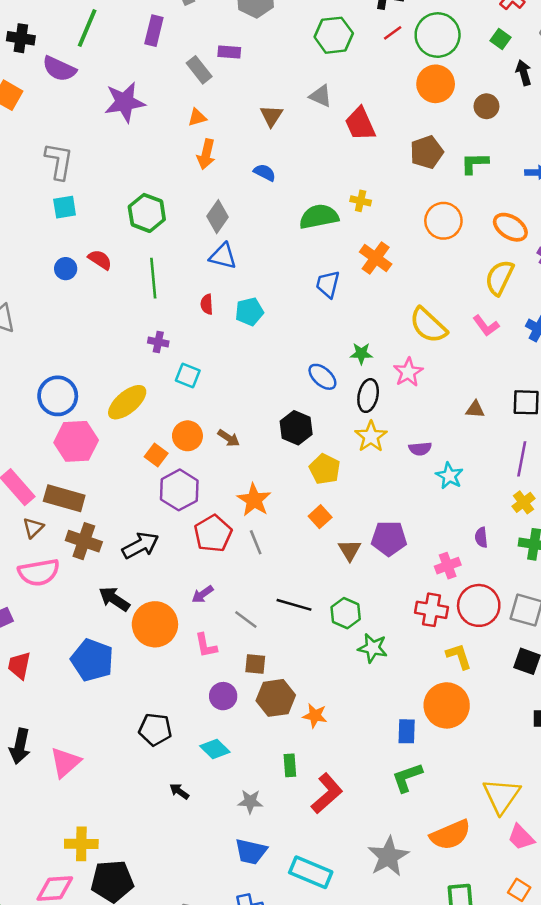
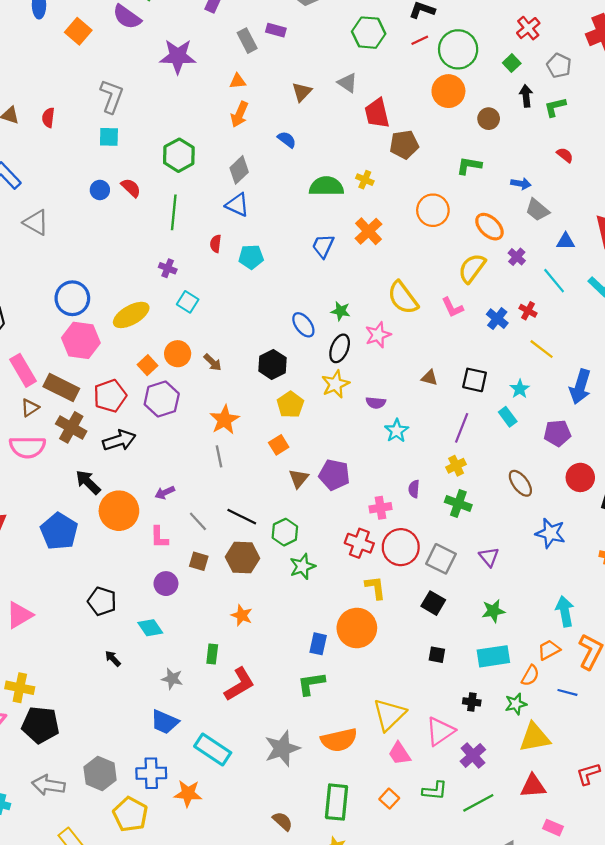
brown pentagon: (427, 152) -> (404, 145), moved
red pentagon: (213, 534) -> (110, 396), moved
green star: (373, 648) -> (302, 567), turned 30
brown hexagon: (276, 698) -> (242, 558), moved

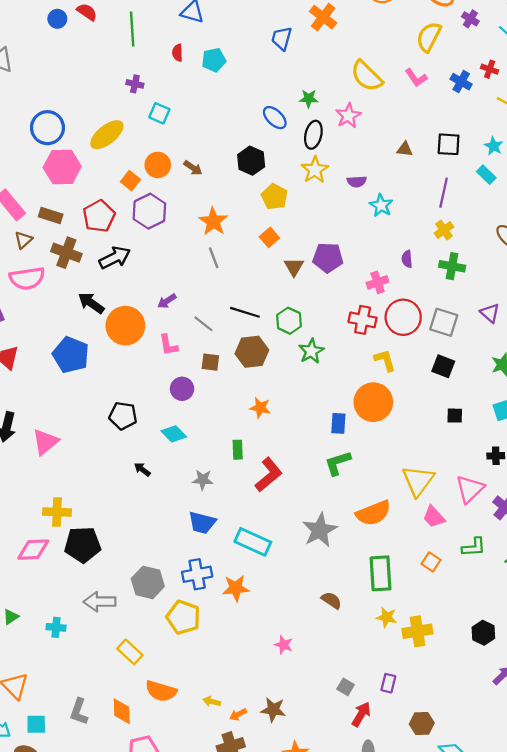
brown rectangle: (61, 387) -> (51, 215), size x0.7

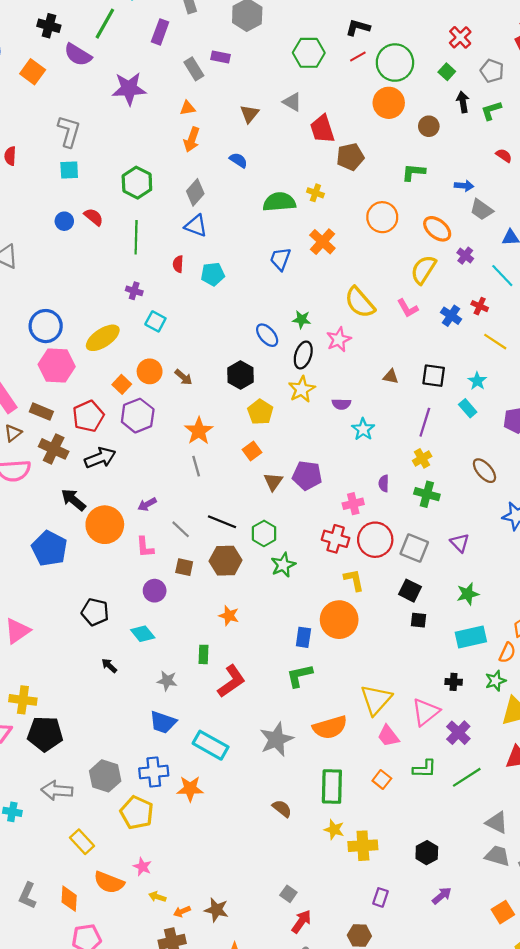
black square: (455, 416) -> (418, 620), moved
pink star: (284, 645) -> (142, 867), moved
purple rectangle: (388, 683) -> (380, 897), moved

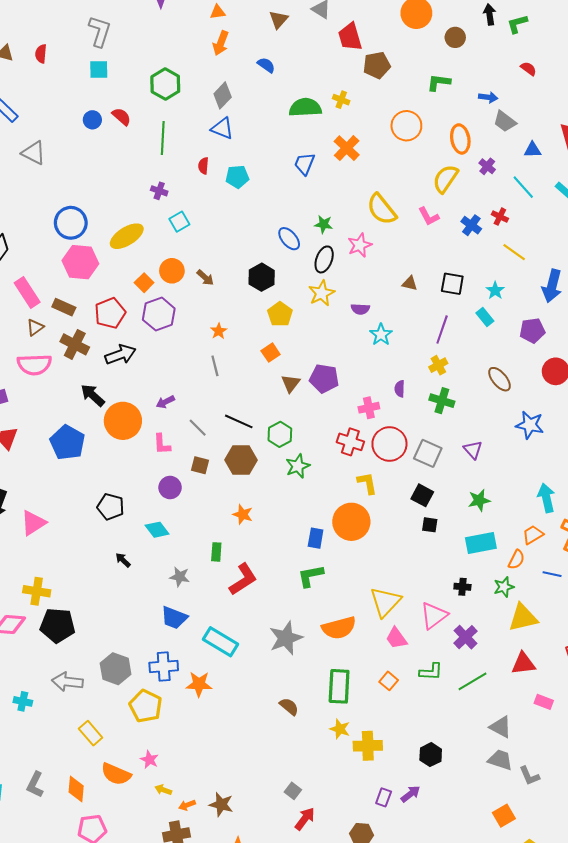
orange ellipse: (437, 229) -> (460, 139), turned 40
cyan square: (155, 321) -> (179, 222), turned 30
orange star: (199, 431) -> (219, 331), size x0.6
purple arrow: (442, 896) -> (411, 794), moved

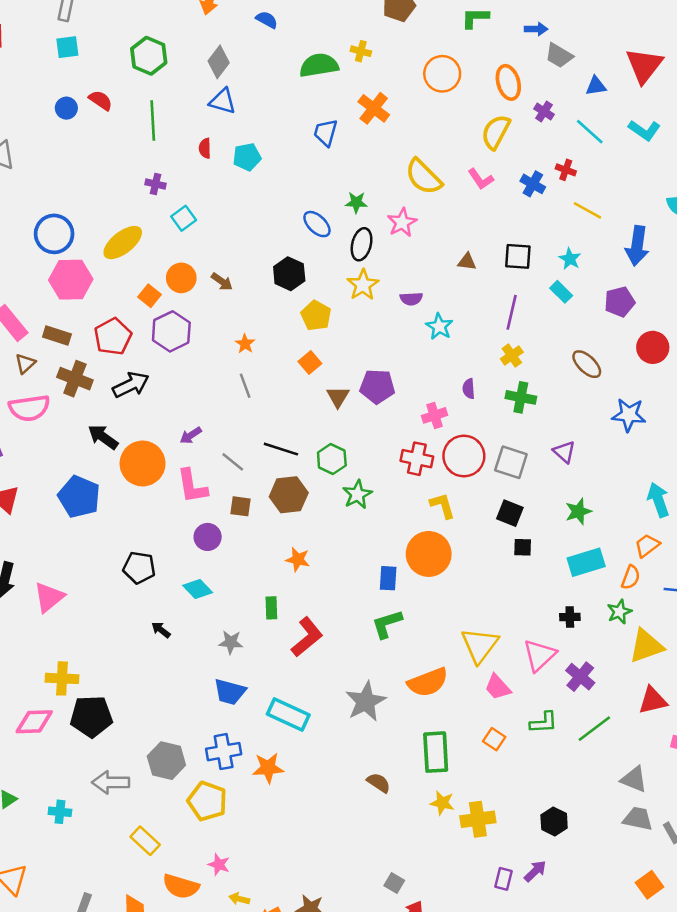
pink L-shape: (162, 444) -> (192, 486), size x1.4

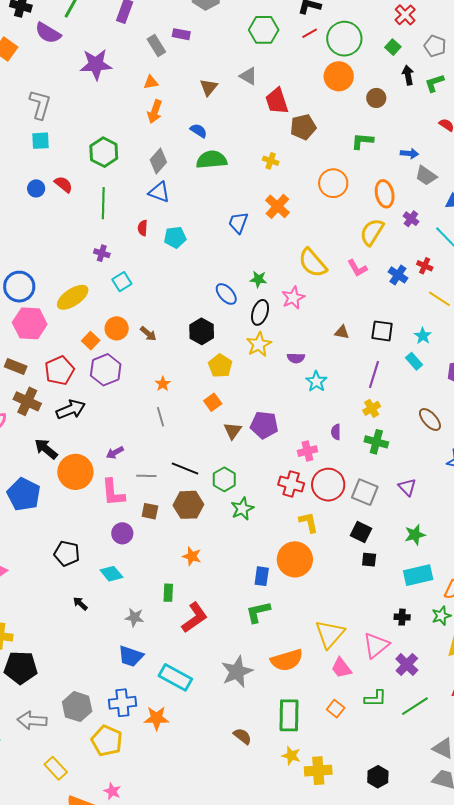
green semicircle: (319, 65) -> (212, 160), moved
gray line: (233, 462) -> (146, 476), turned -42

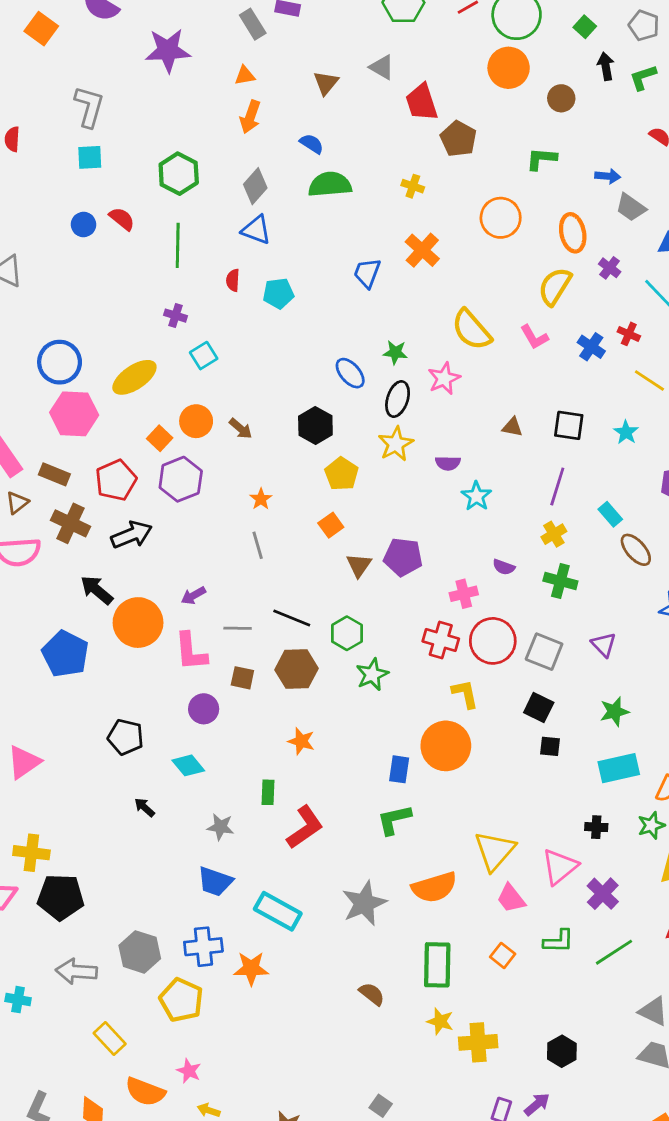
brown pentagon: (303, 127) -> (458, 139), turned -30
cyan rectangle: (414, 361) -> (610, 514), moved
purple semicircle: (336, 432) -> (504, 567), turned -70

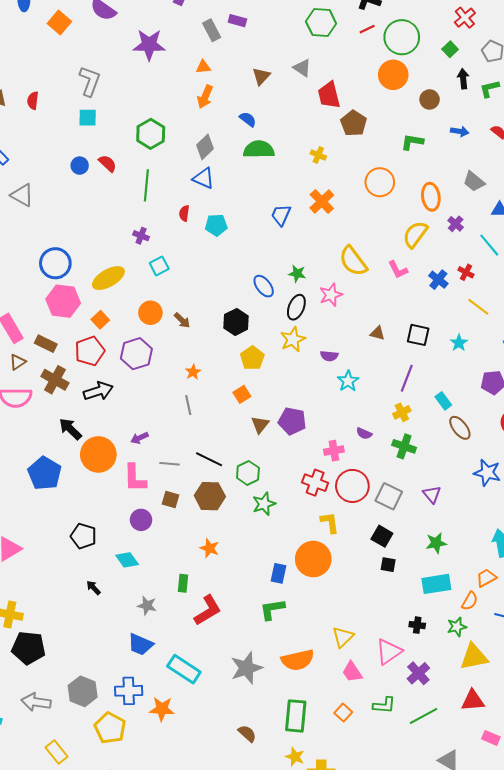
blue arrow: (608, 176) -> (460, 131), moved
orange square: (160, 438) -> (100, 320), moved
yellow triangle: (495, 851) -> (343, 637), size x0.7

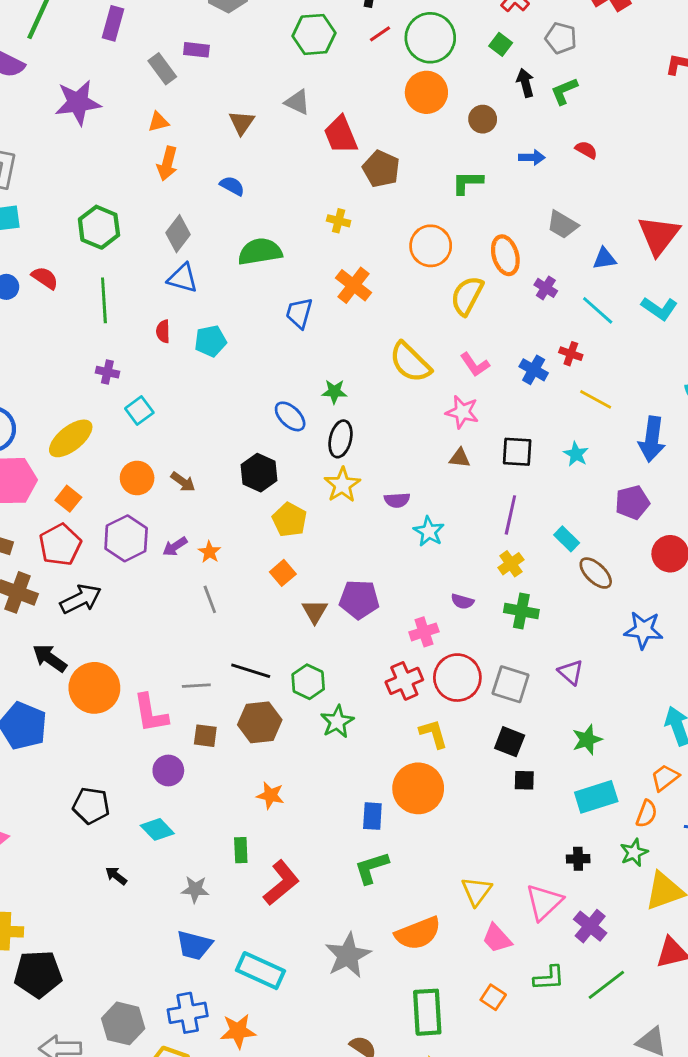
green semicircle: (259, 149) -> (260, 252), moved
yellow semicircle: (415, 234) -> (467, 296), moved
pink star: (331, 295) -> (462, 412), moved, turned -30
purple arrow: (140, 438) -> (175, 547), moved
red cross: (315, 483) -> (404, 681), turned -35

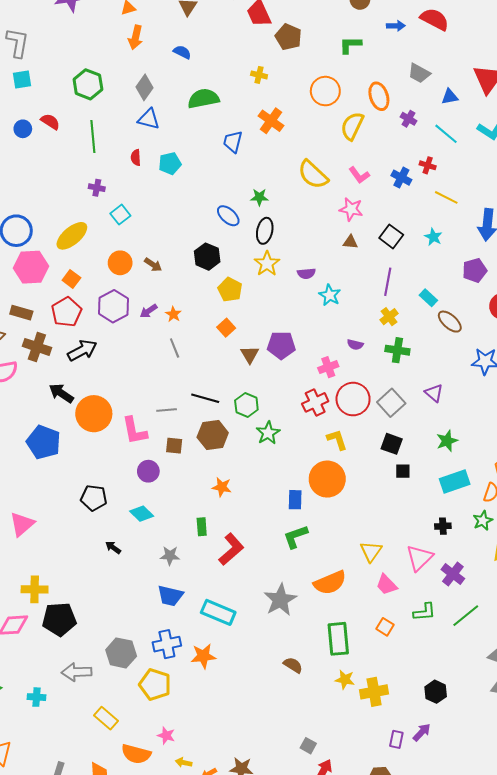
red semicircle: (586, 150) -> (435, 19), size x1.8
black square: (517, 452) -> (391, 236), turned 35
gray square: (511, 684) -> (391, 403), turned 32

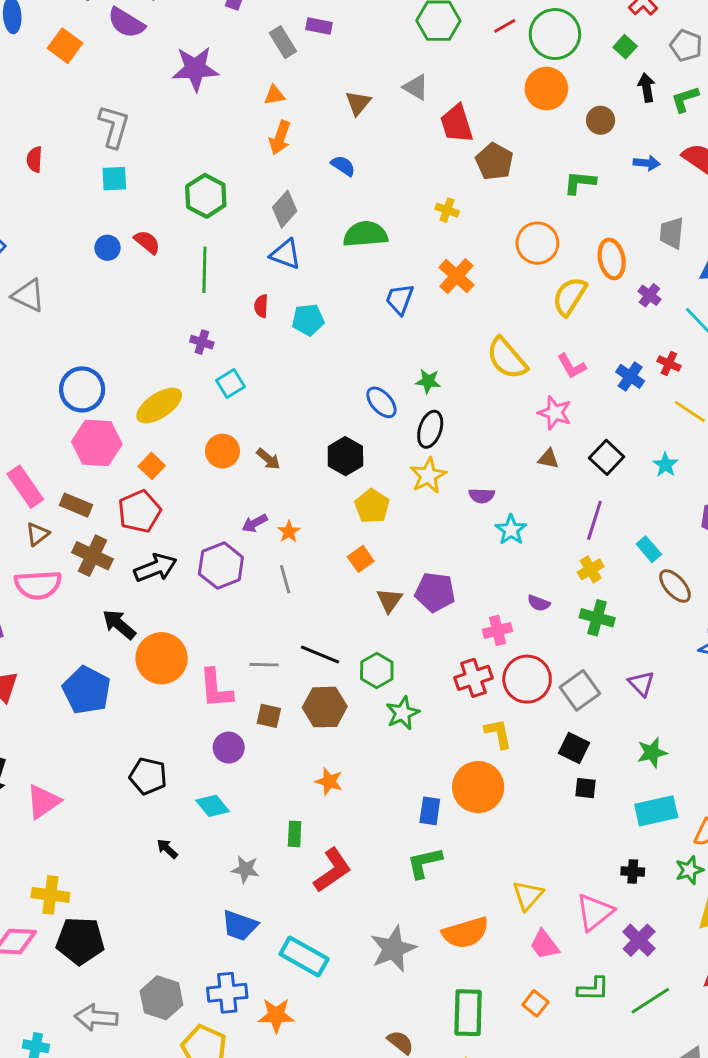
gray trapezoid: (419, 73) -> (672, 233), turned 60
purple hexagon: (113, 306) -> (221, 566), moved

